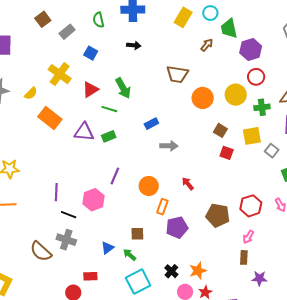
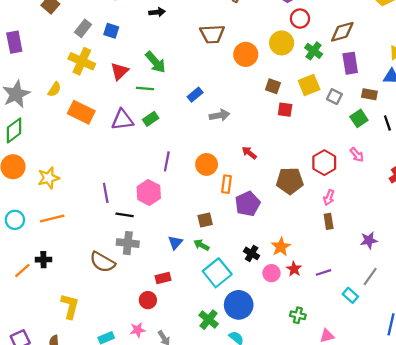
gray rectangle: (67, 32) -> (83, 28), moved
green cross: (262, 107) -> (314, 51), turned -35
purple star: (259, 278) -> (369, 240), moved

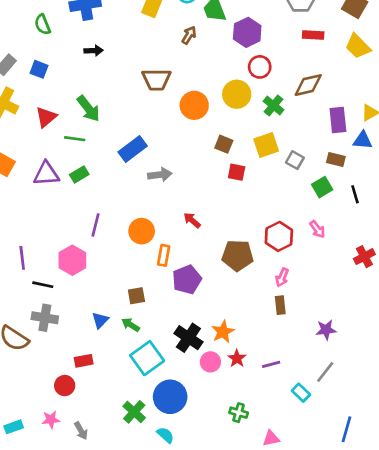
purple rectangle: (350, 63) -> (338, 120), moved
blue rectangle: (195, 95) -> (133, 149), size x1.5
black cross: (252, 253) -> (188, 338), size x1.5

